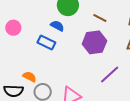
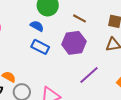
blue rectangle: (46, 43) -> (40, 47), moved

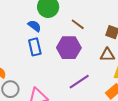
blue rectangle: (40, 47) -> (35, 47), turned 42

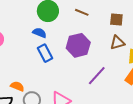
brown line: (78, 24) -> (82, 12), moved

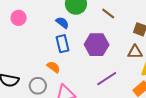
orange semicircle: (17, 86) -> (53, 67), moved

